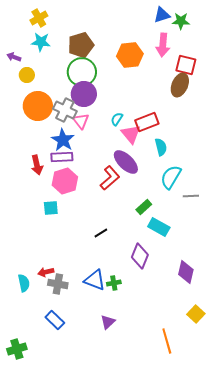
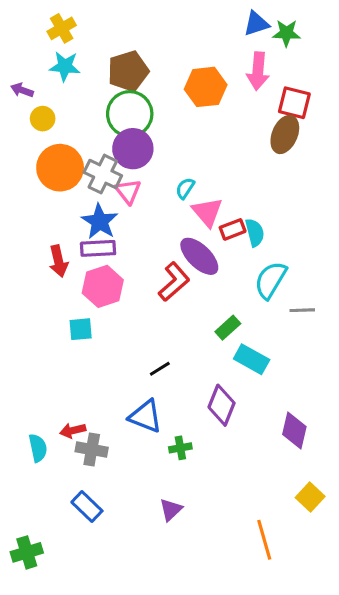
red rectangle: (147, 122) -> (233, 229), moved, size x0.7
blue triangle: (95, 280) -> (146, 416), moved

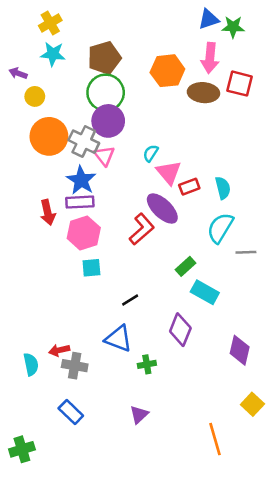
brown ellipse: (285, 134) -> (203, 93), moved, turned 72
cyan semicircle: (255, 233) -> (223, 188), moved
cyan square: (81, 329) -> (91, 268), moved

